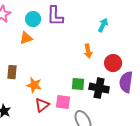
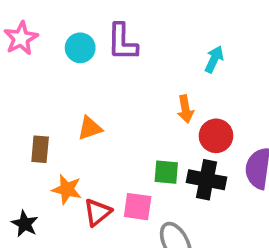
orange triangle: (26, 38) -> (90, 128), moved
red circle: (113, 63) -> (216, 136), moved
orange star: (34, 85) -> (67, 189), moved

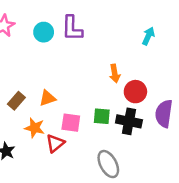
cyan arrow: (214, 59) -> (148, 36), moved
orange triangle: (90, 128) -> (47, 98), moved
brown rectangle: (40, 149) -> (16, 101), turned 36
pink square: (138, 207) -> (71, 123), moved

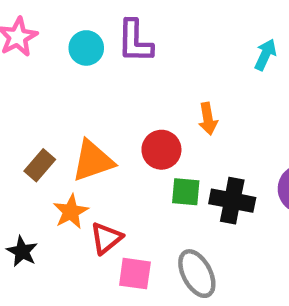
red circle: (135, 92) -> (161, 150), moved
orange triangle: (47, 98) -> (93, 161), size x1.5
pink square: (71, 123) -> (135, 274), moved
orange star: (35, 128) -> (71, 212), turned 30

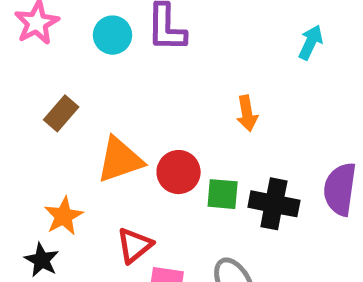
red circle: (161, 150) -> (179, 172), moved
brown rectangle: (40, 165) -> (61, 113), moved
orange star: (71, 212) -> (64, 216), moved

